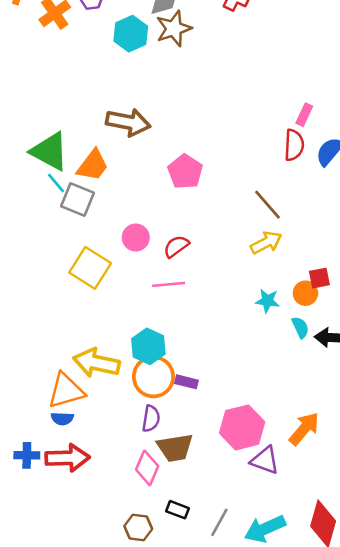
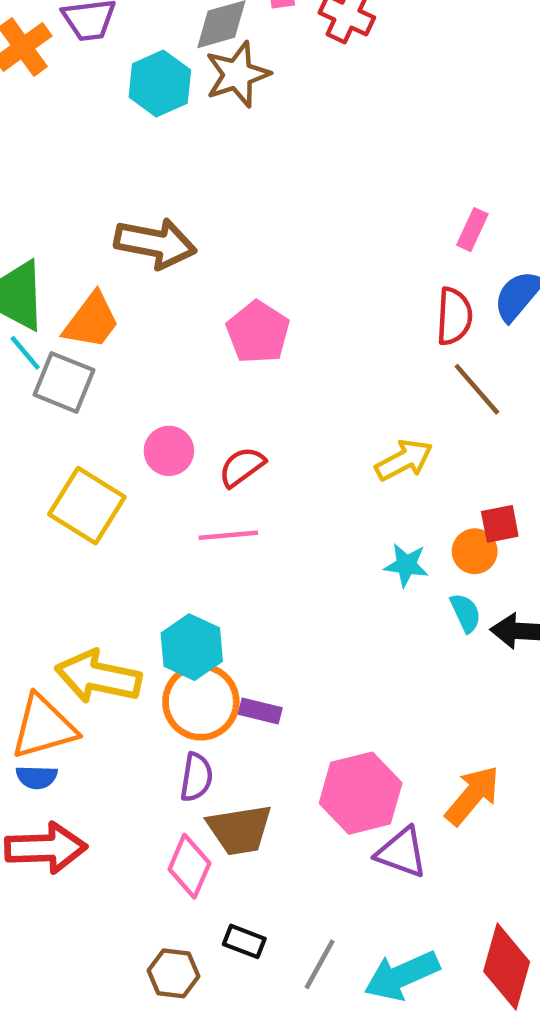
red semicircle: (294, 145) -> (454, 316), moved
brown line: (267, 205) -> (477, 389), moved

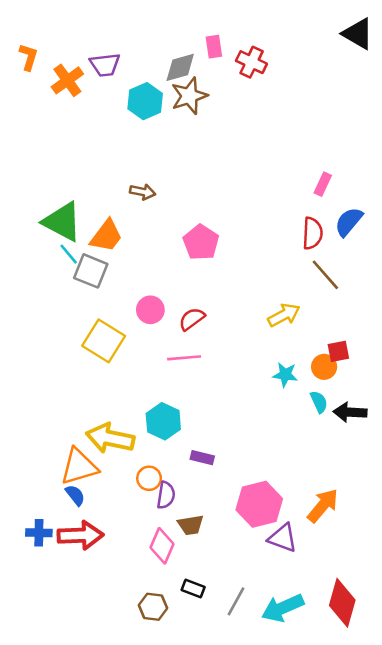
brown arrow: (155, 243) -> (143, 192), size x0.6
orange circle: (201, 702) -> (149, 478), moved, size x0.6
blue semicircle: (37, 777) -> (75, 495), turned -130
brown trapezoid: (240, 830) -> (191, 525), size x0.7

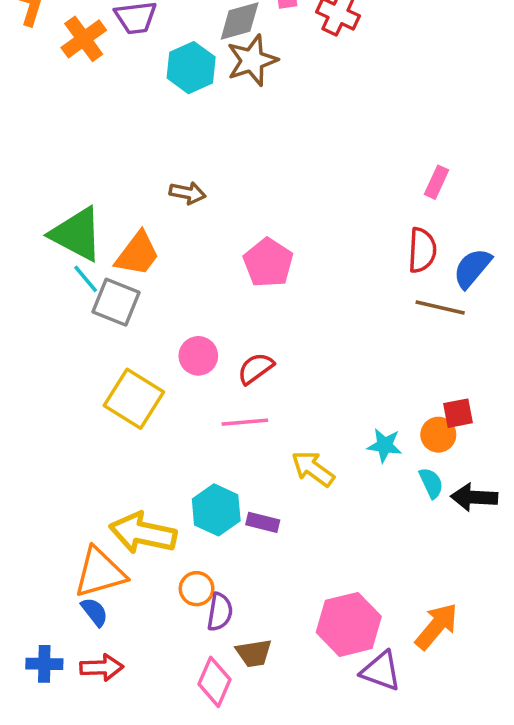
blue semicircle: (349, 222) -> (472, 268), moved
brown line: (325, 275) -> (440, 308), turned -36
yellow arrow: (284, 315) -> (313, 469), moved, turned -116
purple rectangle: (202, 458) -> (263, 522), moved
red arrow: (80, 535) -> (102, 667), size x0.7

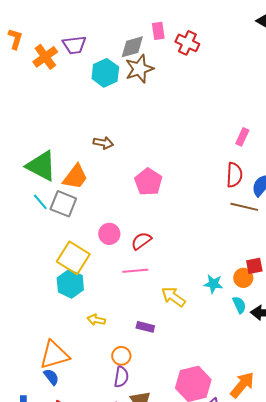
cyan line: (86, 279) -> (40, 202), moved
cyan hexagon: (216, 510) -> (70, 284), moved
yellow arrow: (143, 533) -> (96, 320), moved, size x0.5
orange circle: (197, 589) -> (121, 356), moved

